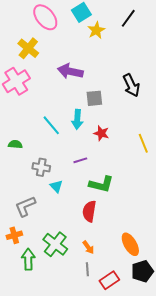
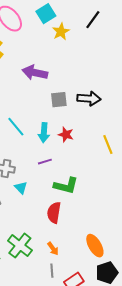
black arrow: (131, 85) -> (89, 99), moved, turned -60
cyan arrow: (77, 119) -> (44, 133), moved

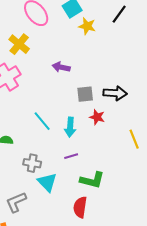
yellow star: (61, 32) -> (87, 26), turned -30
purple arrow: (35, 73) -> (61, 67), size x0.7
red star: (66, 135) -> (97, 117), moved
cyan triangle: (21, 188) -> (47, 182), size x1.5

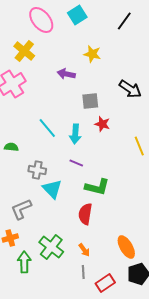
yellow star: (87, 26) -> (92, 54), moved
black arrow: (115, 93) -> (130, 89), moved, turned 30
purple line: (71, 156) -> (76, 163), turned 40

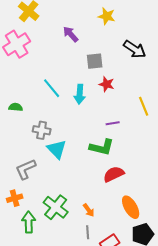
yellow star: (92, 54) -> (107, 16), moved
purple arrow: (66, 74) -> (71, 34), turned 36
purple line: (76, 163) -> (113, 123), moved, turned -32
red semicircle: (85, 214) -> (114, 174), moved, turned 55

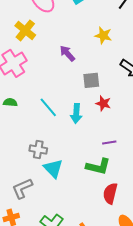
green semicircle: (16, 107) -> (10, 102), moved
red semicircle: (114, 174) -> (110, 193), turned -50

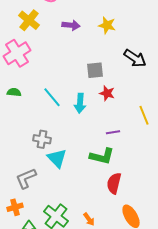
purple arrow: (67, 53) -> (71, 25), moved, turned 138

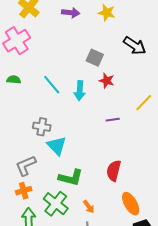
gray square: (95, 70) -> (95, 58), turned 30
yellow line: (144, 115) -> (144, 103), turned 66
green L-shape: (102, 156) -> (71, 178), moved
orange cross: (15, 207) -> (24, 191), moved

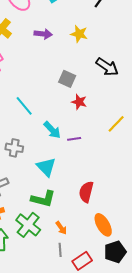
cyan arrow: (80, 91) -> (52, 130), moved, turned -48
purple line: (113, 120) -> (74, 139), moved
cyan triangle: (57, 146) -> (46, 167), moved

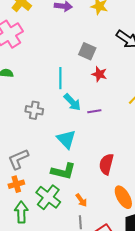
cyan line: (24, 106) -> (60, 78), moved, turned 40
gray cross: (14, 148) -> (34, 110), moved

